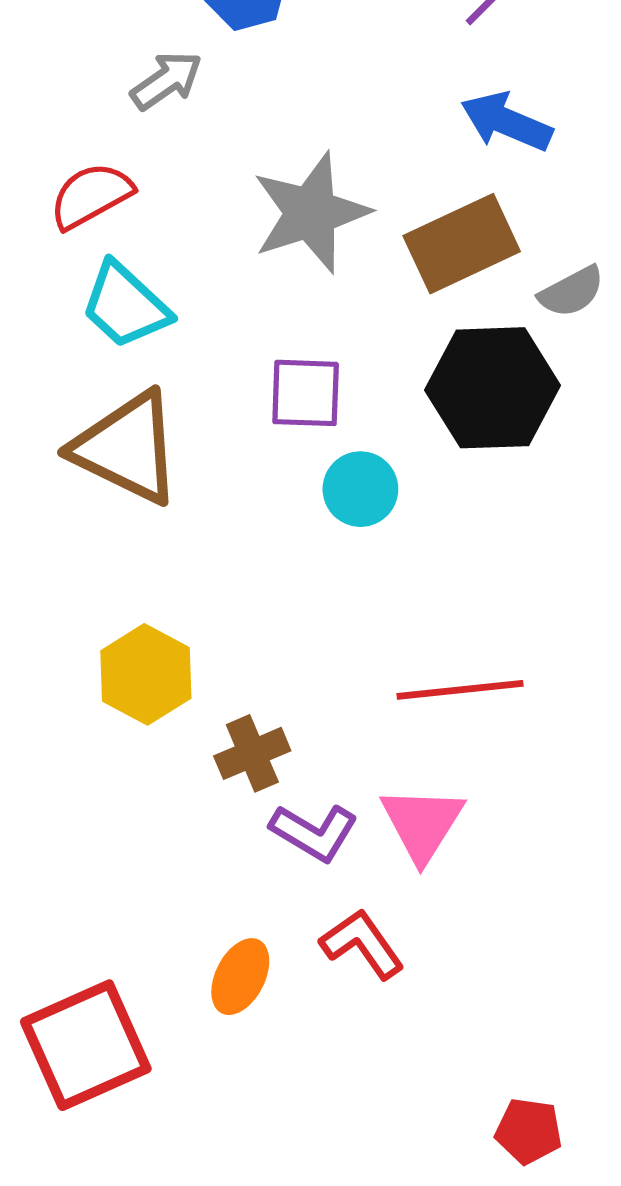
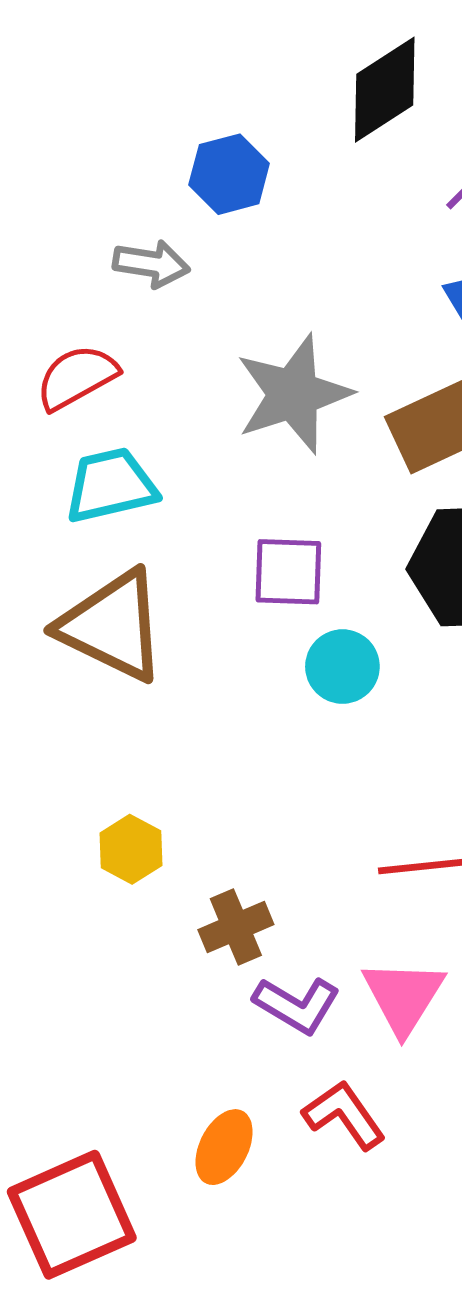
gray arrow: (166, 81) -> (151, 264), turned 44
cyan trapezoid: (125, 305) -> (111, 485), turned 124
yellow hexagon: (146, 674) -> (131, 849), size x0.7

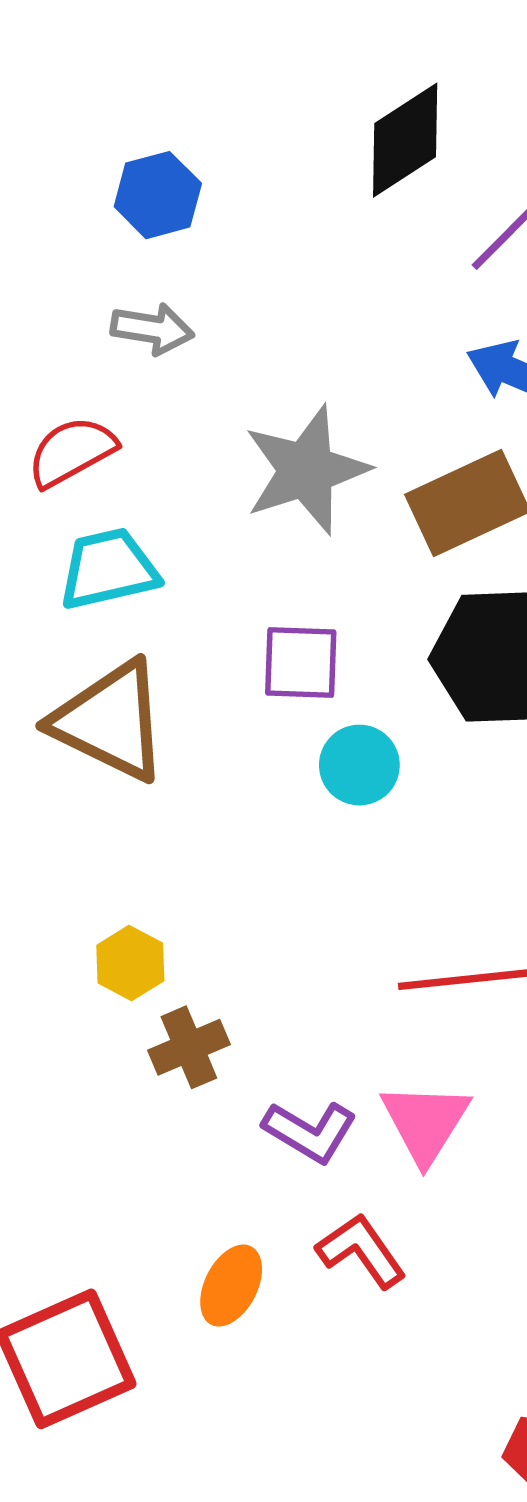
blue hexagon: (229, 174) -> (158, 195), moved
brown cross: (236, 927) -> (189, 1047), moved

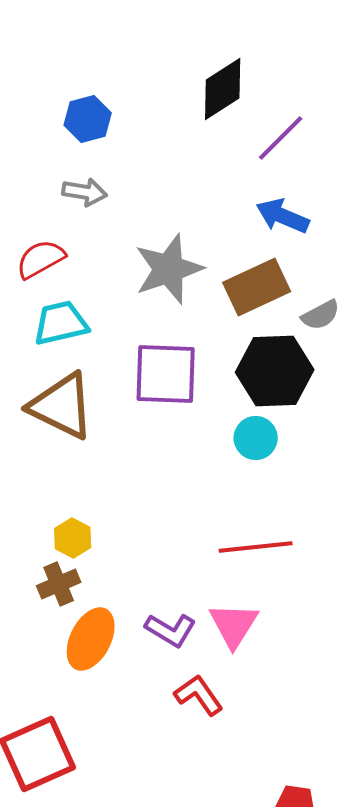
purple square: (301, 662) -> (166, 374), size x1.5
cyan circle: (359, 765) -> (256, 438), moved
brown cross: (189, 1047) -> (59, 584), moved
orange ellipse: (231, 1286) -> (91, 639), moved, size x1.4

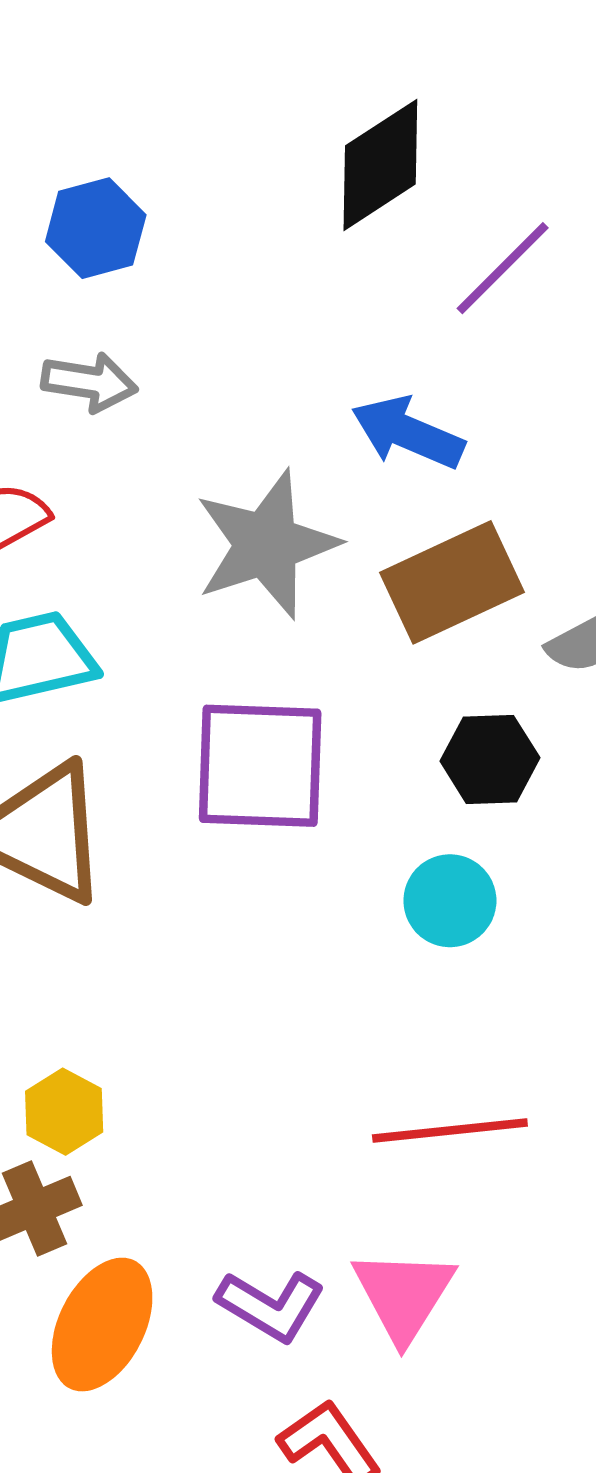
blue arrow: (283, 216) -> (408, 433), moved
black hexagon: (275, 371) -> (490, 759), size x0.6

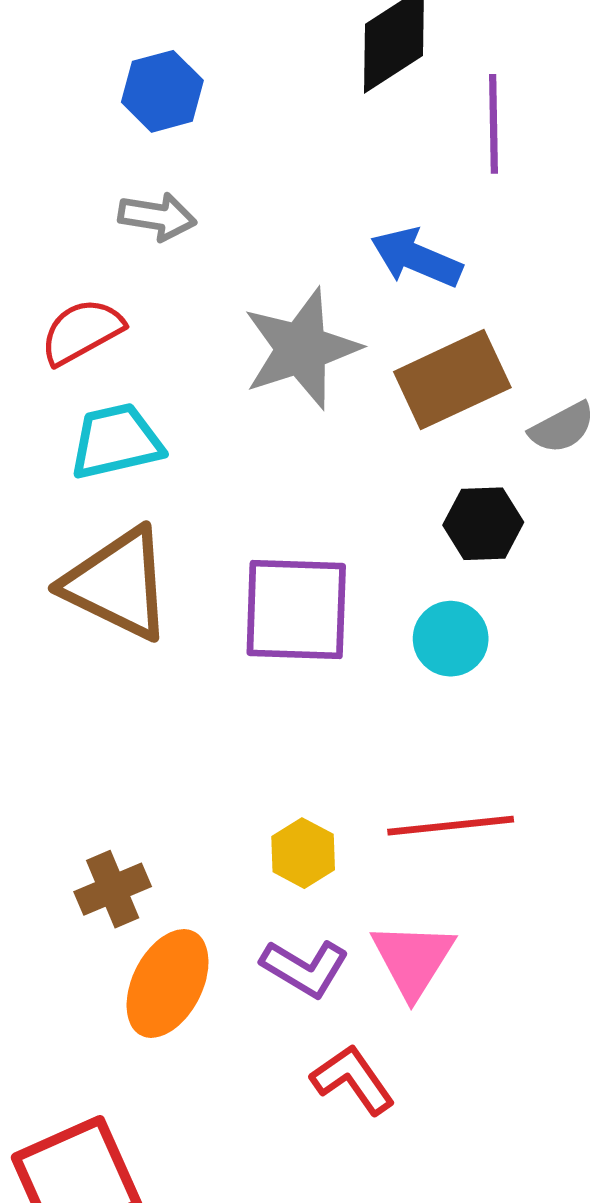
purple line: (503, 268) -> (494, 124), turned -46
purple square: (260, 766) -> (296, 609), moved
yellow hexagon: (64, 1112) -> (303, 853), moved

